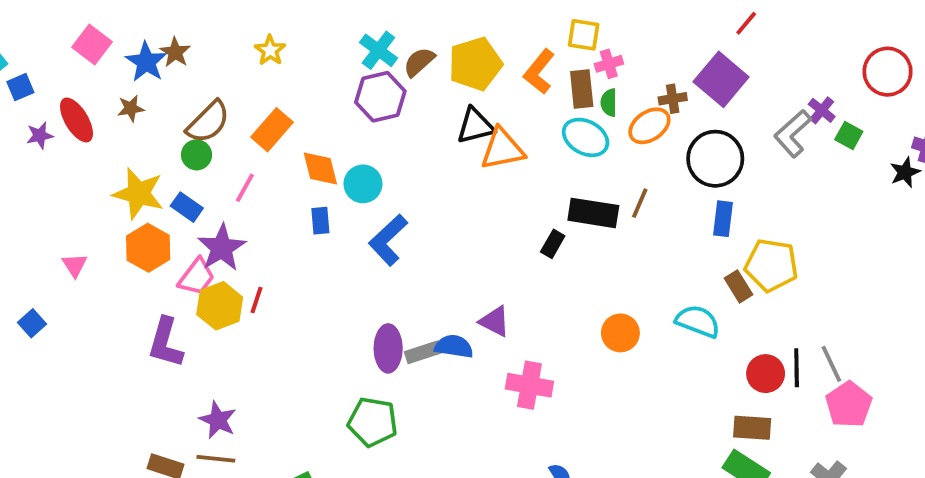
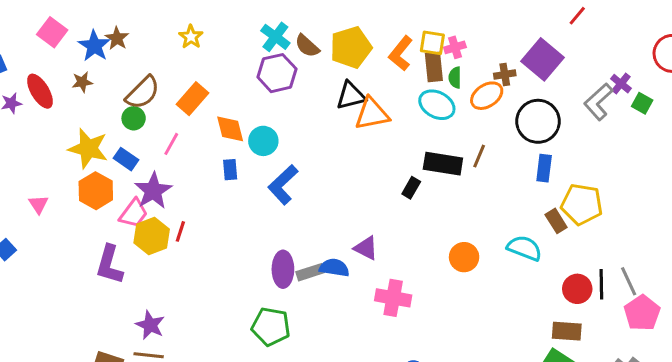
red line: (746, 23) -> (577, 16), moved
yellow square: (584, 35) -> (432, 43), moved
brown semicircle: (419, 62) -> (307, 46), turned -96

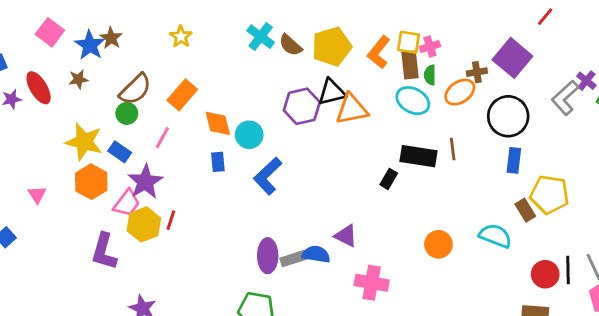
purple hexagon: (277, 73) -> (302, 106), moved
brown line: (479, 156) -> (453, 149), turned -30

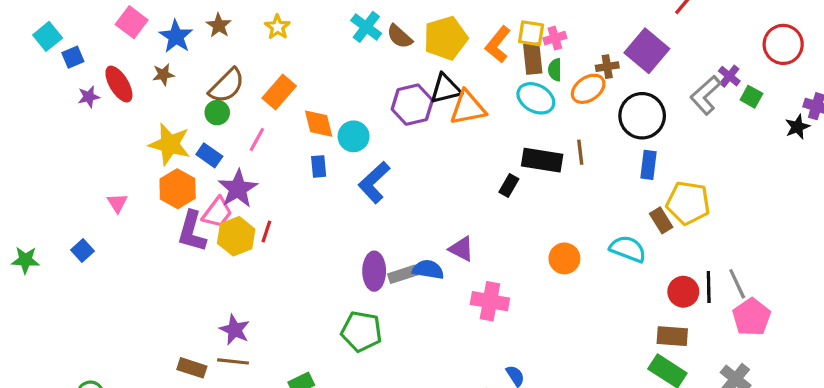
brown star: (111, 38) -> (219, 25), moved
purple L-shape: (104, 251) -> (192, 231), moved

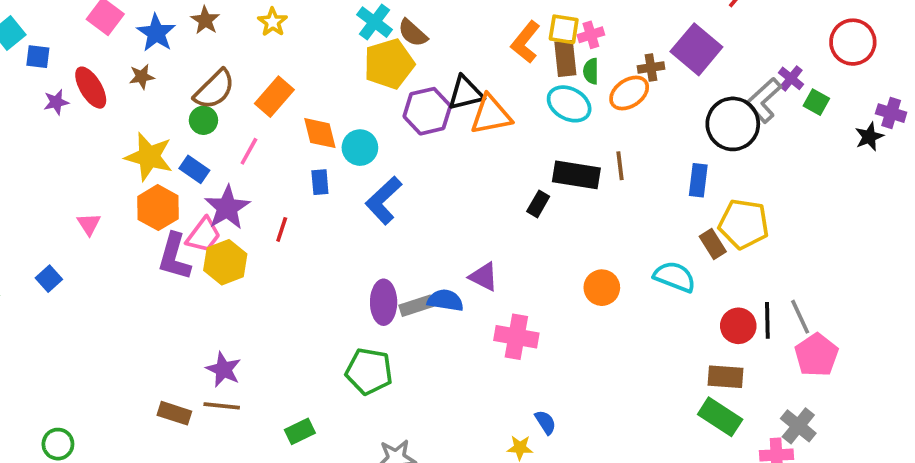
yellow pentagon: (445, 38) -> (389, 64), moved
blue square: (73, 57) -> (38, 57), turned 30
black circle: (642, 116) -> (733, 124), moved
red line: (266, 231) -> (282, 229), moved

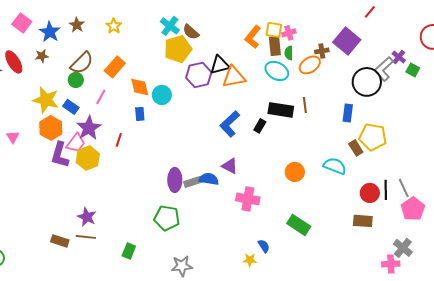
blue L-shape: (384, 200) -> (230, 124), moved
green rectangle: (720, 417) -> (299, 225), moved
green rectangle: (300, 431) -> (129, 251), turned -42

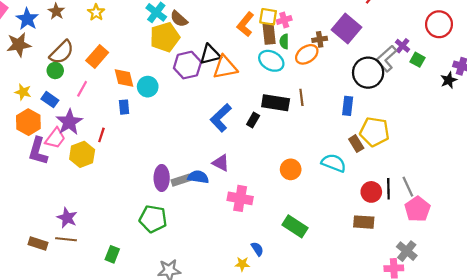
brown star: (42, 56) -> (19, 45), size x1.6
yellow star: (46, 100) -> (23, 92), size x0.6
yellow hexagon: (88, 158) -> (82, 154), moved

